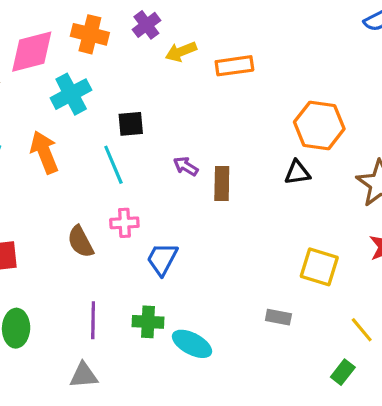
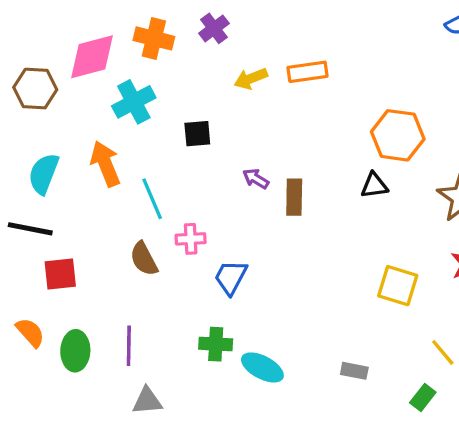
yellow arrow: (181, 52) -> (251, 79), moved
cyan line: (113, 165) -> (152, 199), moved
gray rectangle: (278, 317) -> (354, 371), moved
purple line: (93, 320) -> (129, 346), moved

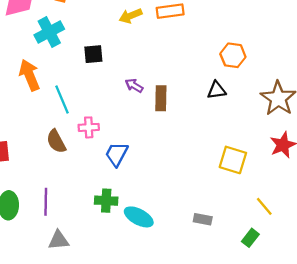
orange hexagon: (398, 135) -> (233, 55), size x0.7

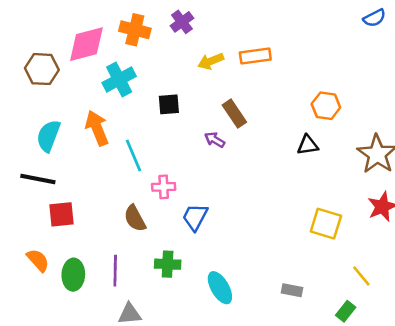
brown rectangle: (161, 98) -> (234, 114), moved, turned -35
brown semicircle: (56, 141) -> (135, 218), moved
green cross: (106, 201) -> (168, 264), moved
cyan ellipse: (139, 217) -> (220, 288), turned 32

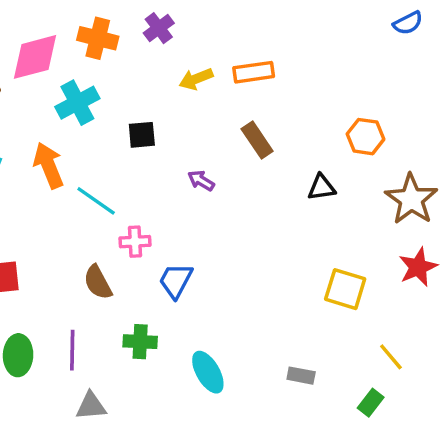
orange hexagon: (326, 106) -> (366, 137), moved
brown rectangle: (234, 114) -> (257, 140), moved
cyan line: (134, 155) -> (96, 201), turned -32

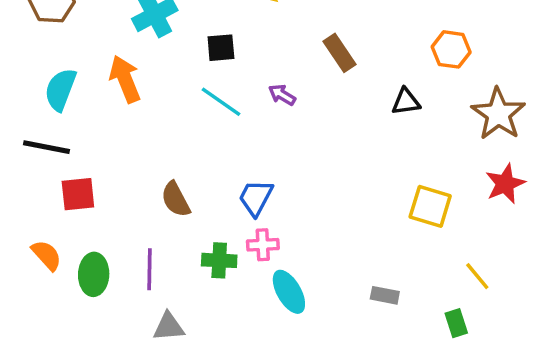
cyan line: (96, 201) -> (221, 102), moved
pink cross: (135, 242) -> (263, 245), moved
green rectangle: (371, 403) -> (456, 323), turned -56

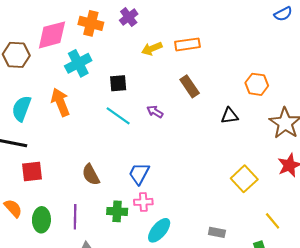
yellow square: (430, 206) -> (244, 179), turned 30
cyan ellipse: (289, 292) -> (159, 230), turned 70

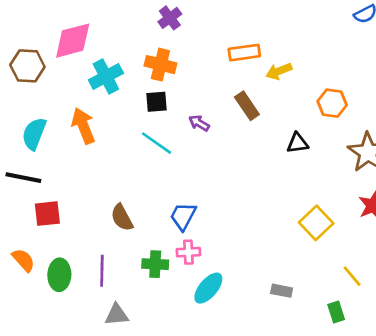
orange cross: (91, 23) -> (160, 65), moved
yellow arrow: (152, 49) -> (279, 71), moved
purple arrow: (155, 112) -> (199, 123), moved

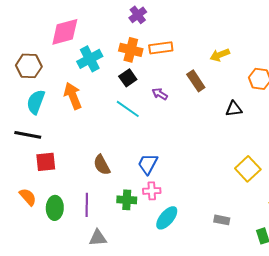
orange rectangle: (244, 53) -> (161, 48), moved
brown hexagon: (27, 66) -> (29, 66), moved
black square: (156, 102) -> (128, 78), turned -30

